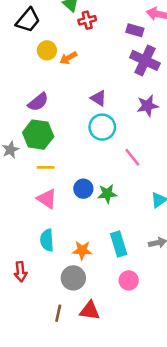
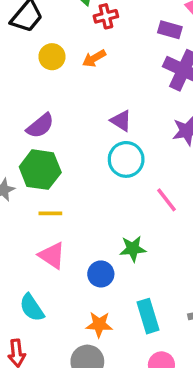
orange arrow: (68, 58) -> (94, 58), moved
blue circle: (83, 189) -> (101, 274), moved
cyan semicircle: (47, 240) -> (32, 308), moved, turned -30

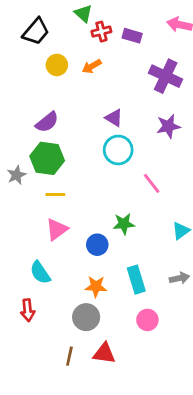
purple rectangle: (170, 30) -> (132, 36), moved
pink triangle: (52, 255) -> (57, 229), turned 50

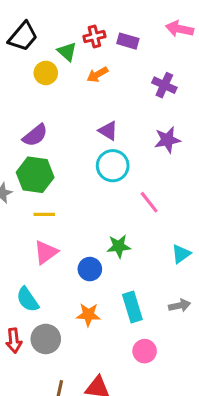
green triangle: (83, 13) -> (67, 52), moved
orange arrow: (92, 66) -> (97, 74), moved
purple cross: (166, 76) -> (164, 85), size x0.7
gray circle: (86, 317) -> (46, 339), moved

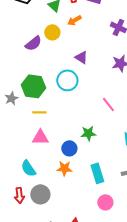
yellow circle: (46, 73) -> (52, 32), moved
purple semicircle: (35, 135) -> (33, 43), moved
cyan circle: (113, 166) -> (67, 80), moved
pink triangle: (46, 252) -> (40, 137), turned 36
orange star: (88, 315) -> (64, 168), moved

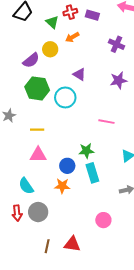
green hexagon: (33, 86) -> (37, 88), moved
pink line: (108, 104) -> (106, 122), turned -42
cyan rectangle: (97, 173) -> (92, 173), moved

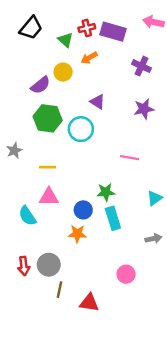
purple rectangle: (92, 15) -> (113, 32), size x1.5
cyan semicircle: (26, 186) -> (27, 216), moved
brown line: (47, 246) -> (59, 290), moved

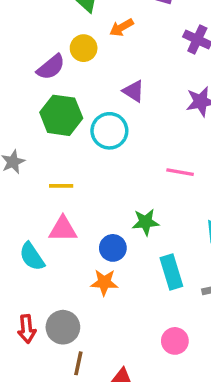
cyan rectangle: (113, 218) -> (171, 272), moved

